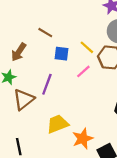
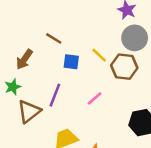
pink line: (83, 71) -> (95, 98), moved

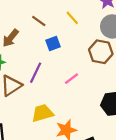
yellow line: (99, 55) -> (72, 18), moved
blue square: (71, 62) -> (53, 44), turned -32

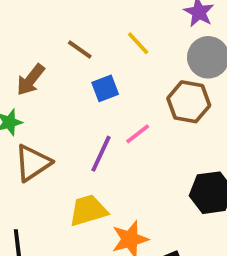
purple line: (36, 73) -> (101, 154), moved
pink line: (71, 79) -> (138, 134), moved

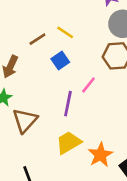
yellow line: (138, 43) -> (65, 32), moved
brown line: (80, 49) -> (37, 39), turned -54

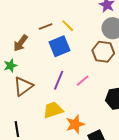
blue square: (60, 60) -> (60, 46), size x1.5
pink line: (89, 85) -> (83, 81), moved

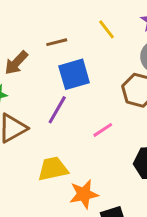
yellow line: (68, 26) -> (106, 29), moved
purple line: (59, 80) -> (57, 110), moved

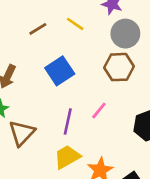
brown line: (57, 42) -> (38, 29), moved
purple line: (57, 110) -> (68, 121), moved

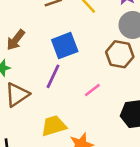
purple line: (68, 121) -> (53, 76), moved

